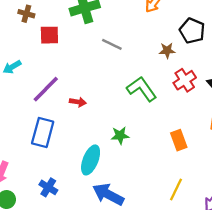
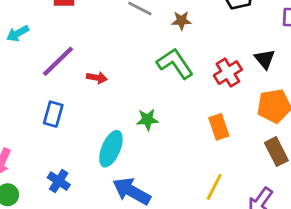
brown star: (167, 50) -> (181, 21), moved
red cross: (185, 80) -> (228, 73), moved
blue rectangle: (43, 133) -> (53, 114), size x0.7

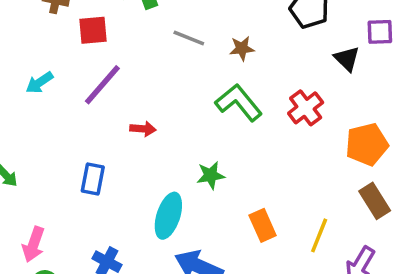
black triangle: (265, 59) -> (347, 59), moved
purple line: (58, 61) -> (102, 85), moved
orange rectangle: (219, 127) -> (263, 225), moved
yellow line: (214, 187) -> (319, 235), moved

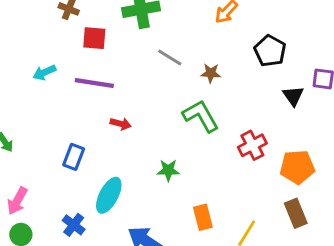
purple line: (102, 85) -> (94, 83), turned 48
red cross: (306, 108) -> (252, 145), moved
cyan ellipse: (168, 216) -> (109, 195), moved

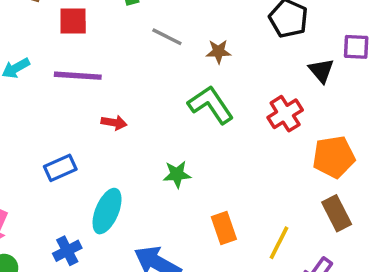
red cross: (252, 145) -> (285, 114), moved
blue rectangle: (74, 157) -> (60, 168), turned 50
blue cross: (74, 225) -> (67, 251), turned 30

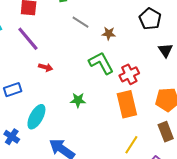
purple line: (78, 76) -> (28, 39), turned 40
red cross: (285, 114) -> (129, 74), moved
orange rectangle: (224, 228) -> (127, 104), moved, size x1.5
blue cross: (67, 251) -> (12, 137), turned -35

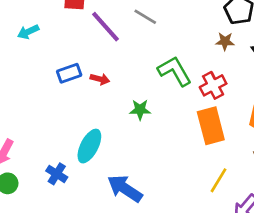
brown star: (109, 33) -> (225, 41), moved
purple line: (28, 39) -> (106, 27), moved
blue rectangle: (13, 90) -> (69, 73), moved
green star: (78, 100) -> (140, 110), moved

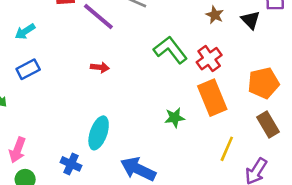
brown star: (225, 41) -> (215, 15), turned 30
blue rectangle: (69, 73) -> (28, 69), moved
green star: (140, 110) -> (175, 118), moved

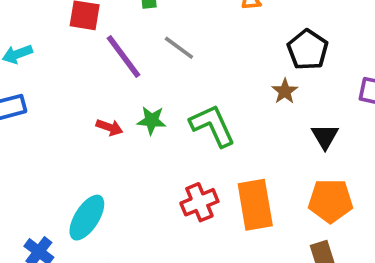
black triangle: (251, 20) -> (325, 136), moved
red cross: (209, 59) -> (199, 202), moved
green star: (175, 118) -> (152, 120), moved

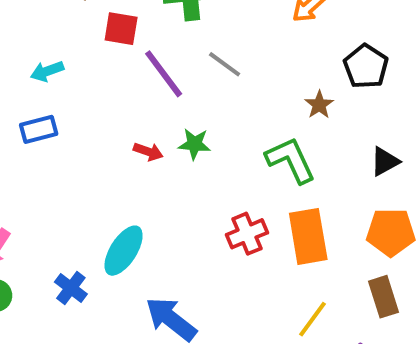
brown star: (285, 91) -> (319, 105), moved
green L-shape: (212, 126) -> (291, 160), moved
black triangle: (325, 136) -> (385, 161), turned 32

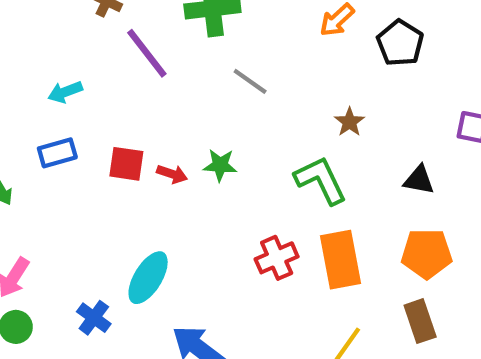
red square: (121, 29) -> (126, 164), moved
black pentagon: (366, 66) -> (400, 43), moved
purple line: (164, 74) -> (147, 53), moved
black triangle: (385, 161) -> (419, 180), turned 40

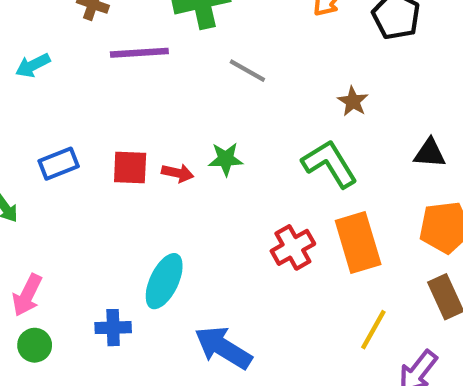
purple line: (147, 53) -> (139, 53), turned -50
cyan arrow: (65, 92) -> (33, 65), moved
blue cross: (94, 318) -> (113, 328), turned -32

